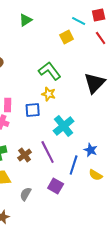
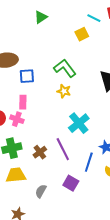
blue square: (33, 110) -> (27, 76), moved

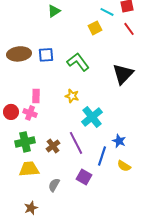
blue square: (27, 76) -> (46, 55), moved
yellow star: (64, 91) -> (72, 96), moved

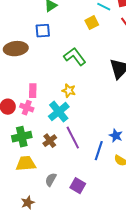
blue square: (46, 55) -> (43, 31), moved
cyan cross: (92, 117) -> (59, 112), moved
purple square: (84, 177) -> (78, 186), moved

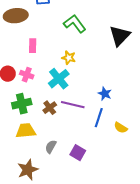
pink rectangle: (33, 91) -> (33, 46), moved
blue star: (116, 136) -> (105, 94), moved
purple line: (73, 138) -> (73, 105), turned -50
brown star: (28, 203) -> (28, 170), size x1.5

